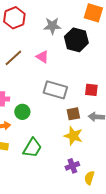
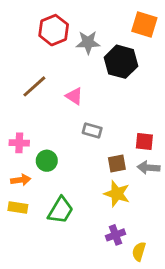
red hexagon: (14, 18) -> (54, 30), moved
pink triangle: (42, 57) -> (74, 96), moved
gray rectangle: (55, 90) -> (92, 130), size x0.6
red square: (91, 90) -> (144, 141), moved

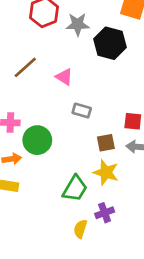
green circle: (47, 161) -> (37, 140), size x1.4
green trapezoid: (60, 210) -> (75, 189), moved
yellow semicircle: (139, 251) -> (80, 229), moved

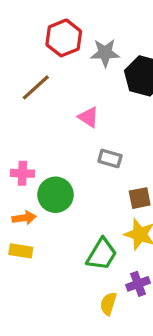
brown line: (25, 67) -> (36, 87), moved

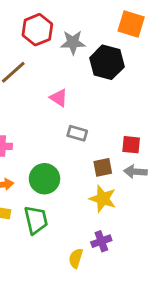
green circle: (55, 195) -> (44, 179), moved
green trapezoid: (102, 254) -> (36, 220), moved, turned -44

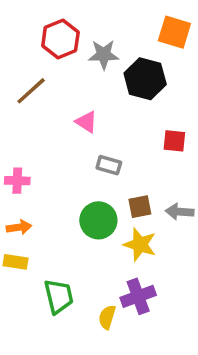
red square: (131, 145) -> (174, 141), moved
green circle: (44, 179) -> (98, 220), moved
green trapezoid: (36, 220) -> (59, 296), moved
purple cross: (101, 241) -> (138, 296), size x1.4

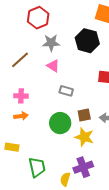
gray star: (104, 55) -> (51, 43), moved
brown line: (31, 91) -> (20, 60), moved
pink cross: (17, 181) -> (21, 96), moved
orange arrow: (19, 227) -> (21, 116), moved

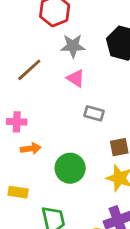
pink cross: (21, 96) -> (17, 122), moved
green circle: (60, 123) -> (70, 168), moved

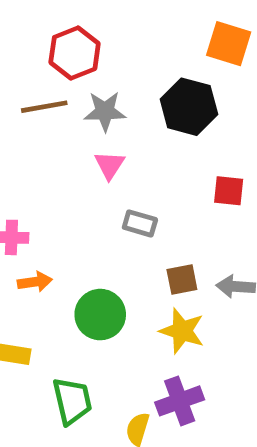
brown line: (29, 70) -> (44, 107), moved, turned 32
pink triangle: (76, 78) -> (110, 165), turned 30

